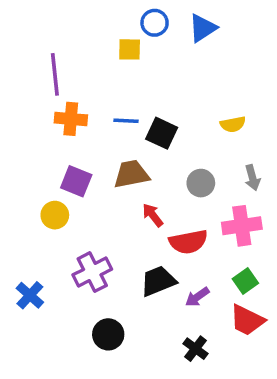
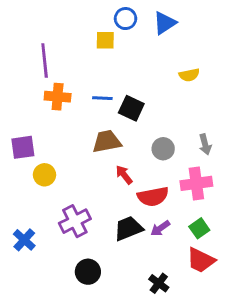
yellow semicircle: (233, 124) -> (189, 75), moved
purple square: (76, 181) -> (23, 147), moved, turned -30
purple arrow: (197, 297) -> (160, 228), moved

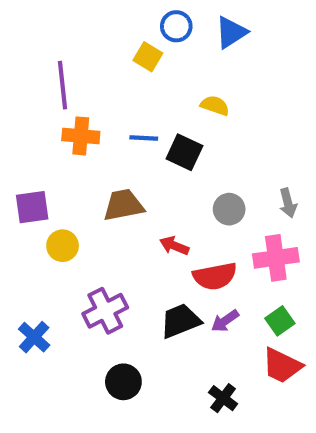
yellow square: (105, 40) -> (148, 57), turned 30
yellow semicircle: (189, 75) -> (215, 106), moved, turned -150
brown trapezoid: (107, 142) -> (123, 205), moved
red arrow: (124, 175) -> (174, 246), turned -30

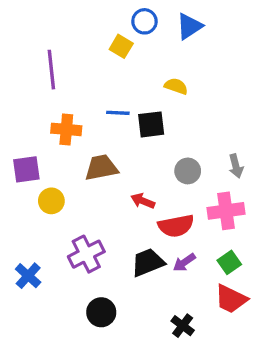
orange cross: (81, 136) -> (66, 129), moved
black square: (184, 152) -> (151, 124), turned -32

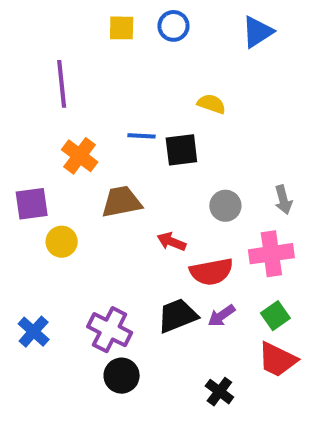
blue triangle: (189, 26) -> (257, 32), moved
yellow square: (121, 46) -> (122, 28), moved, turned -30
orange cross: (66, 129) -> (80, 156), turned 32
purple cross: (86, 254) -> (110, 330), moved, turned -36

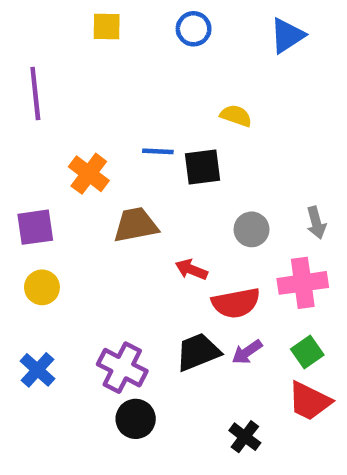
yellow square: (122, 28) -> (107, 27), moved
purple line: (62, 84) -> (35, 93), moved
yellow circle: (62, 242) -> (42, 287), moved

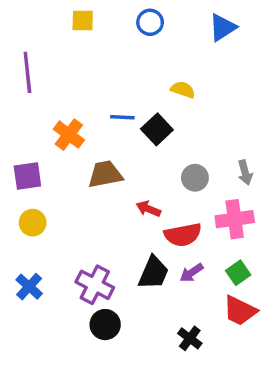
black square: (202, 167) -> (157, 129), turned -36
black trapezoid: (198, 352) -> (153, 273), turned 135

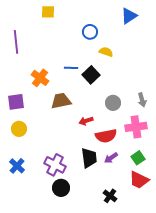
blue circle: (150, 22) -> (90, 32), moved
red arrow: (148, 209) -> (86, 121), turned -40
black trapezoid: (153, 273) -> (89, 158), turned -30

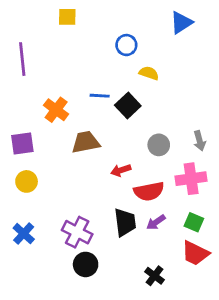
green square: (138, 158) -> (194, 222), turned -32

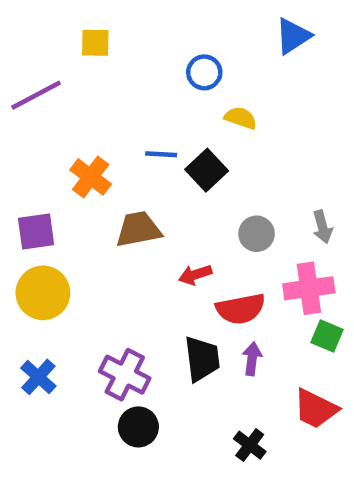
yellow square: (67, 17) -> (95, 43), moved
purple line: (22, 59) -> (36, 95), turned 68
yellow circle: (27, 181) -> (43, 293), size x1.5
purple arrow: (156, 222) -> (252, 359), turned 132
green square: (194, 222) -> (327, 336), moved

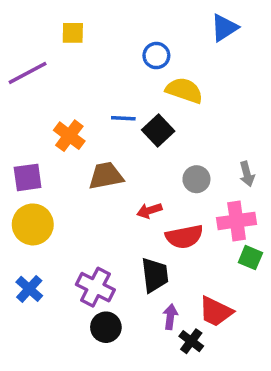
yellow semicircle: (241, 118) -> (184, 90), size x1.5
purple arrow: (252, 359) -> (170, 317), moved
red trapezoid: (316, 409) -> (216, 312), moved

